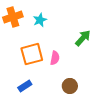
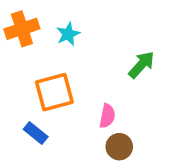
pink semicircle: (55, 58) -> (107, 116), moved
blue rectangle: (25, 86) -> (36, 133), moved, turned 72

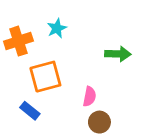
orange cross: (22, 29) -> (18, 41), moved
green arrow: (141, 65) -> (118, 54), turned 50

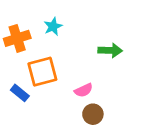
pink semicircle: (89, 96) -> (84, 90), turned 54
blue rectangle: (30, 111) -> (20, 93), moved

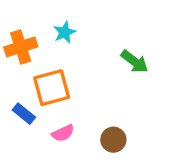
green arrow: (110, 50) -> (135, 62), turned 35
pink semicircle: (84, 90) -> (63, 133), moved

